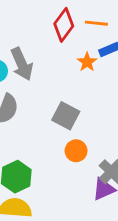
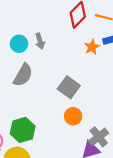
gray arrow: (22, 64) -> (40, 41), size x0.6

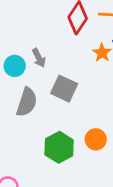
gray square: (69, 87) -> (64, 89), moved
green hexagon: (23, 130) -> (59, 147), moved

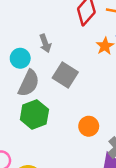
cyan circle: (15, 66) -> (20, 58), moved
green hexagon: (59, 147) -> (34, 114), moved

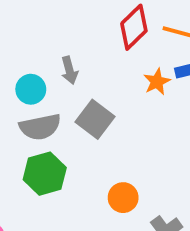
gray semicircle: (29, 83) -> (40, 127), turned 48

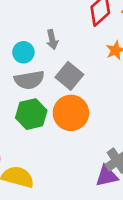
orange circle: (123, 198) -> (71, 113), moved, size x1.6

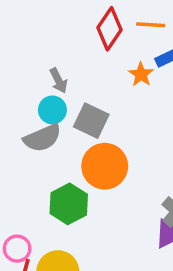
cyan circle: (23, 52) -> (52, 110), moved
green hexagon: (31, 114) -> (69, 204), moved

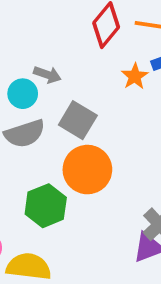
gray arrow: (59, 80) -> (47, 75), turned -50
cyan circle: (52, 110) -> (23, 94), moved

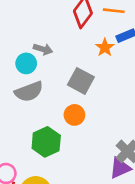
gray square: (78, 120) -> (81, 81), moved
orange circle: (87, 170) -> (74, 115), size x0.6

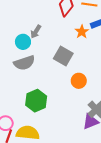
gray arrow: (43, 49) -> (36, 32), turned 104
orange circle: (74, 115) -> (79, 81), moved

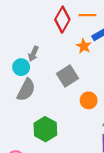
gray square: (63, 56) -> (68, 76), turned 36
gray semicircle: (24, 63) -> (26, 90), turned -35

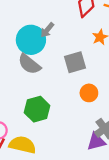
cyan circle: (21, 67) -> (31, 40), size x1.6
gray semicircle: (26, 90) -> (29, 64), turned 85

